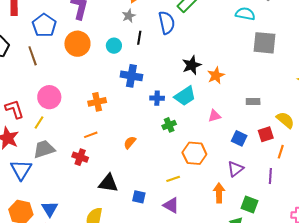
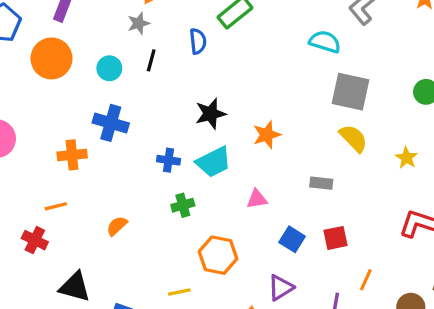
blue semicircle: (167, 23) -> (198, 41), size x0.7
black star: (192, 65) -> (210, 114), moved
blue cross: (131, 76) -> (111, 123), moved
yellow semicircle: (285, 120) -> (354, 138), moved
orange line: (281, 152) -> (366, 280), moved

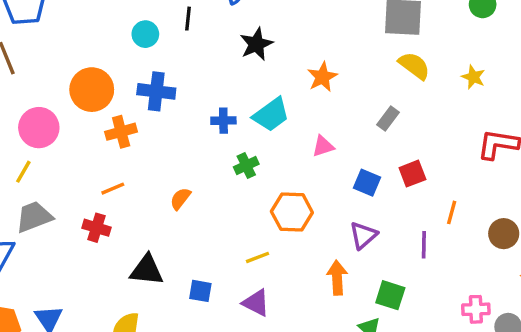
orange circle: (51, 58) -> (92, 90), moved
black star: (210, 114) -> (256, 44), moved
gray rectangle: (321, 183) -> (388, 118), turned -50

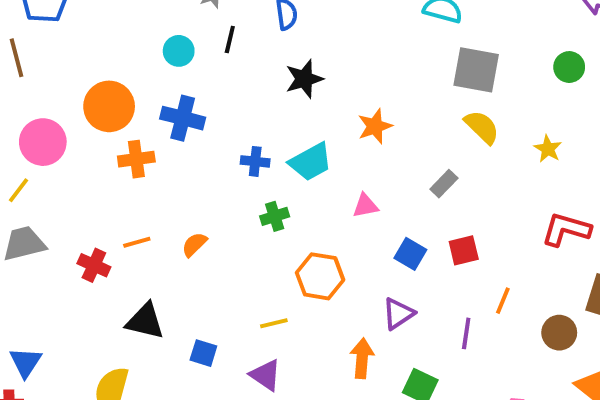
orange line: (113, 189) -> (137, 242), moved

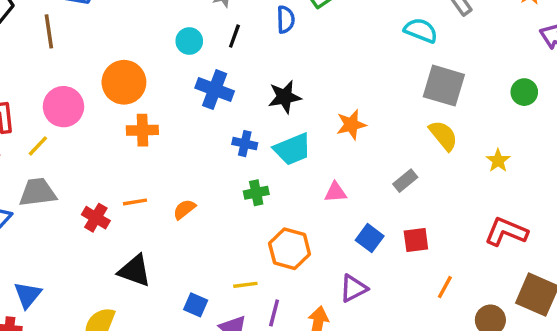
black star: (304, 79) -> (285, 97), moved
blue cross: (183, 118) -> (215, 90), moved
purple line: (466, 333) -> (274, 313), moved
blue square: (203, 353) -> (196, 305), moved

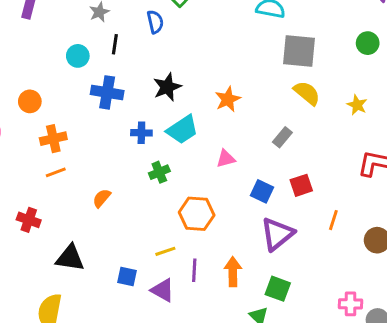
orange circle: (124, 82) -> (30, 101), size x0.6
orange line: (135, 202) -> (56, 172), moved
purple triangle: (354, 288) -> (277, 234), moved, size x1.4

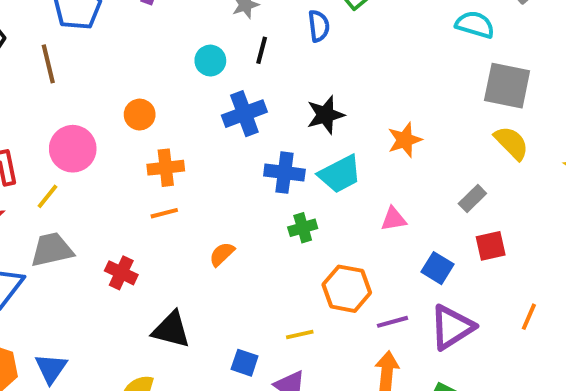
blue cross: (107, 92) -> (244, 114), turned -36
blue cross: (141, 133) -> (284, 173), size x1.4
red square: (301, 185) -> (491, 246), moved
purple line: (194, 270) -> (392, 322), moved, turned 65

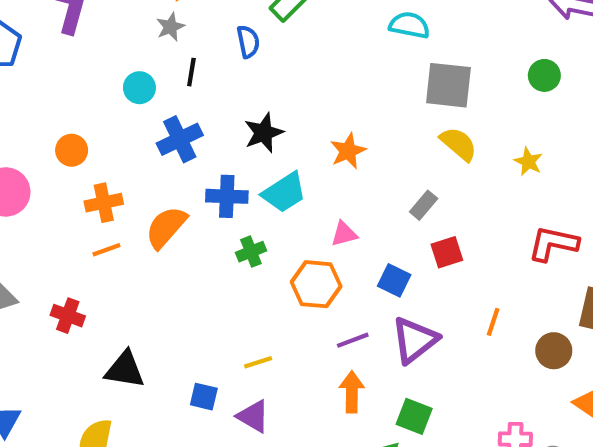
orange semicircle: (222, 254) -> (166, 227), moved, size x1.6
orange hexagon: (347, 289) -> (316, 284), moved

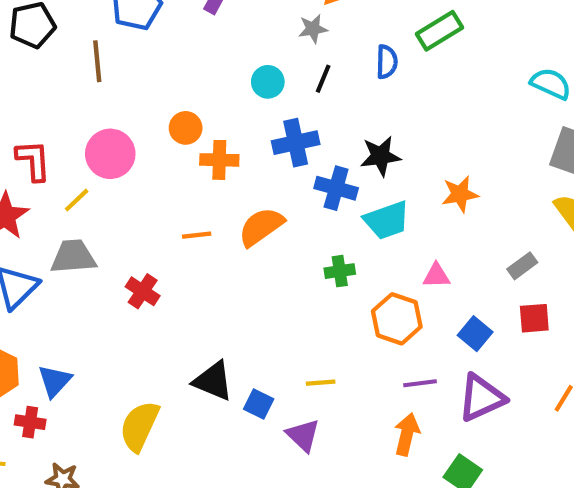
blue cross: (227, 196) -> (336, 188), moved
orange cross: (104, 203) -> (219, 160), moved
black triangle: (125, 370) -> (213, 381), moved

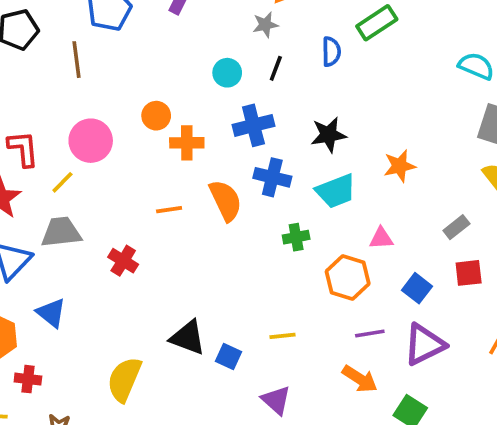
blue cross: (336, 188) -> (272, 177), moved
orange semicircle: (261, 227) -> (226, 200), turned 102
blue triangle: (55, 381) -> (51, 313), moved, turned -32
orange arrow: (407, 434) -> (360, 379), turned 111
purple triangle: (303, 435) -> (276, 400), moved

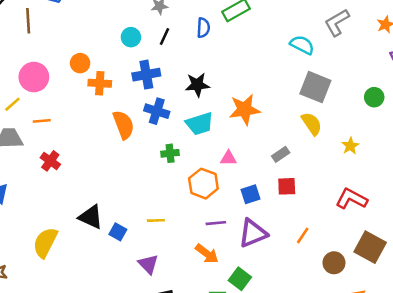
orange star: (400, 166) -> (245, 110), size x1.4
orange line: (169, 210) -> (42, 121), moved
blue square: (417, 288) -> (251, 194), turned 30

